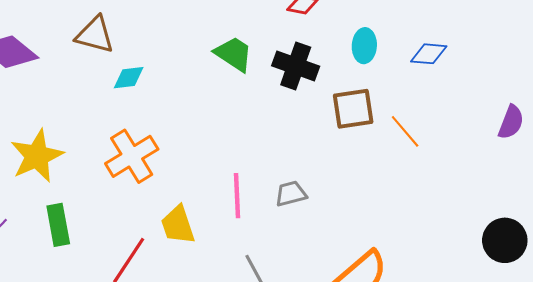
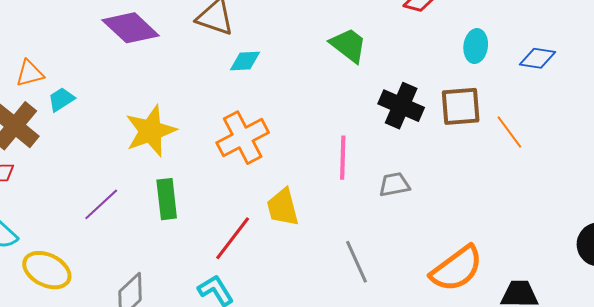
black cross: (296, 66) -> (401, 106), moved
pink line: (237, 196) -> (343, 158), moved

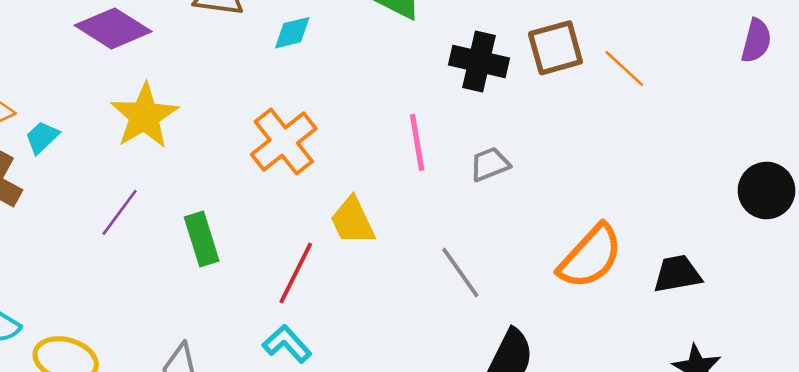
cyan diamond: (245, 61) -> (292, 33), moved
yellow star: (151, 131) -> (144, 116), moved
purple line: (101, 204) -> (120, 212), moved

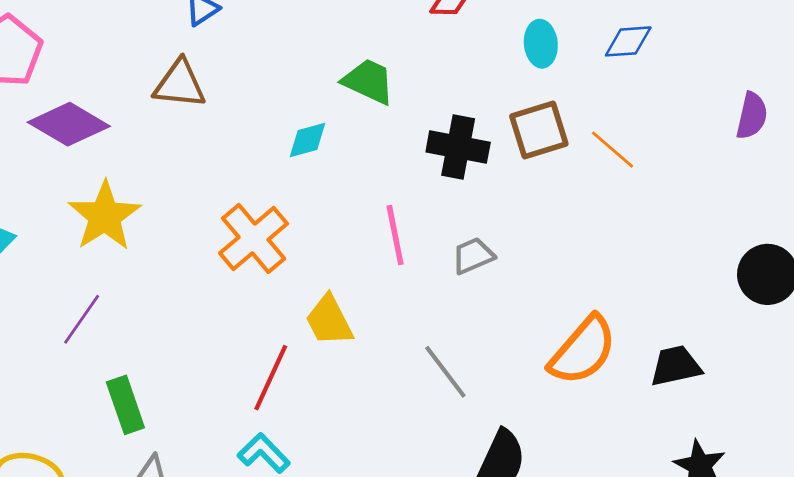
cyan diamond: (292, 33) -> (307, 140), moved
green rectangle: (202, 239) -> (125, 405), moved

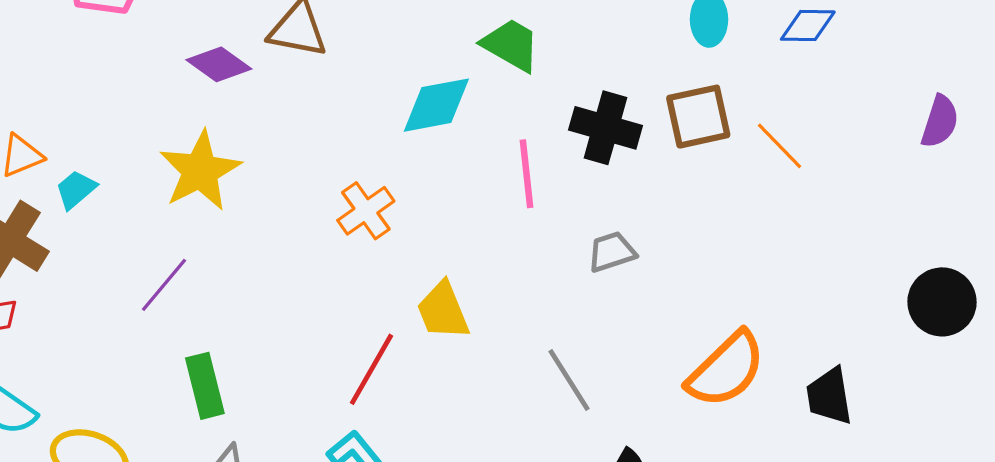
purple diamond: (69, 124) -> (219, 64), moved, size x0.7
cyan diamond: (307, 140) -> (436, 105), size x1.5
pink line: (395, 235) -> (526, 174), moved
orange cross: (254, 238) -> (366, 211), size x0.7
black trapezoid: (676, 366) -> (829, 396), turned -92

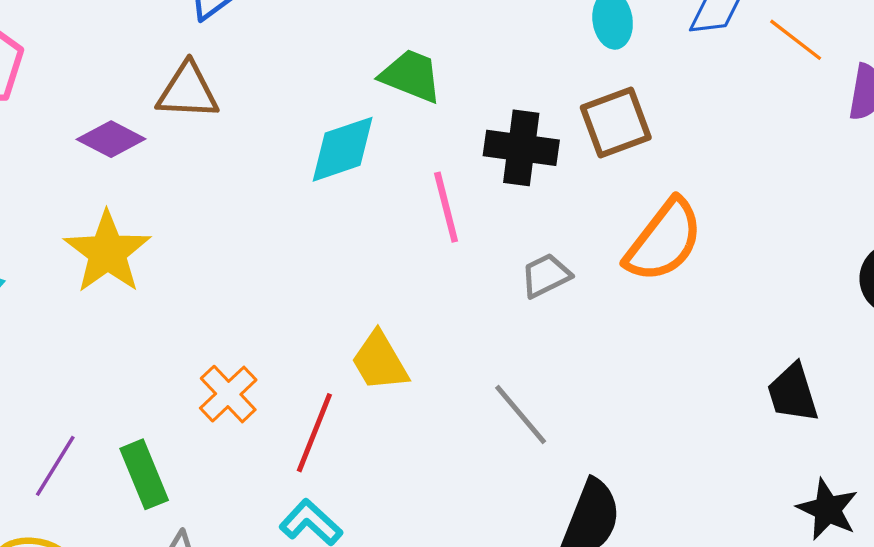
orange line: (779, 146) -> (796, 40), moved
orange cross: (366, 211) -> (228, 394), moved
purple line: (164, 285) -> (55, 466), moved
orange semicircle: (726, 370) -> (664, 241), moved

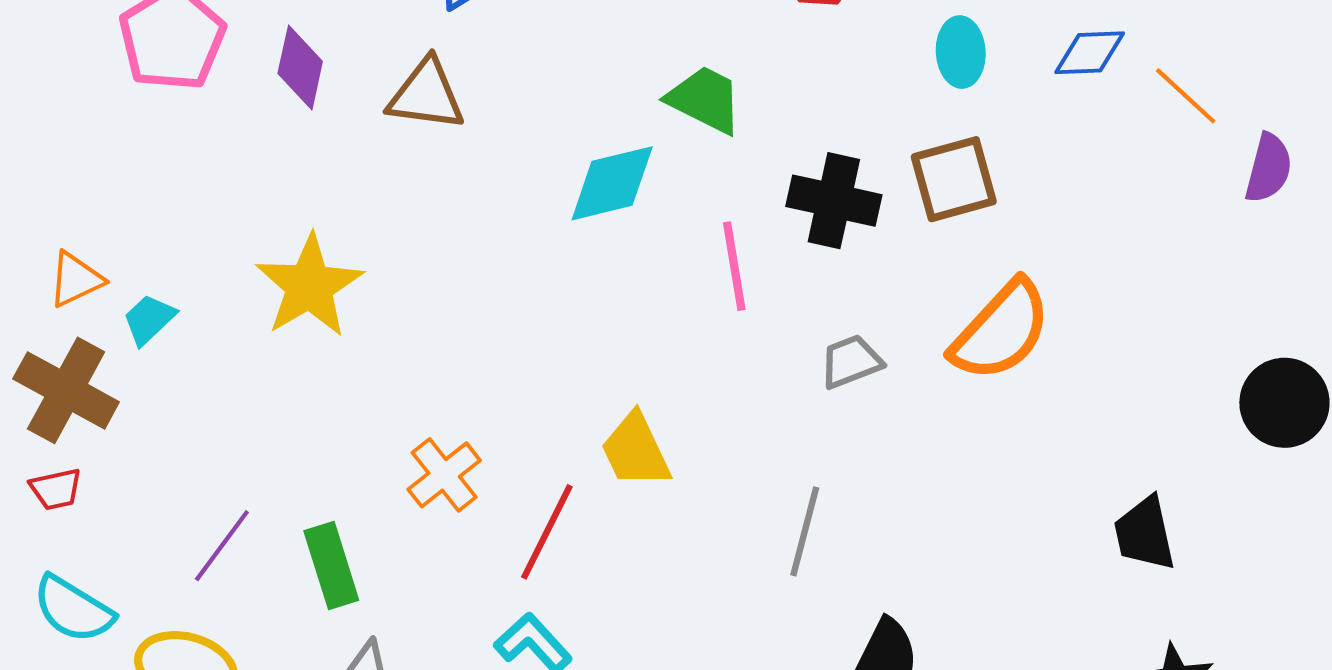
purple diamond: (111, 139) -> (300, 67), moved, turned 70
gray line: (521, 415) -> (805, 531), turned 50

